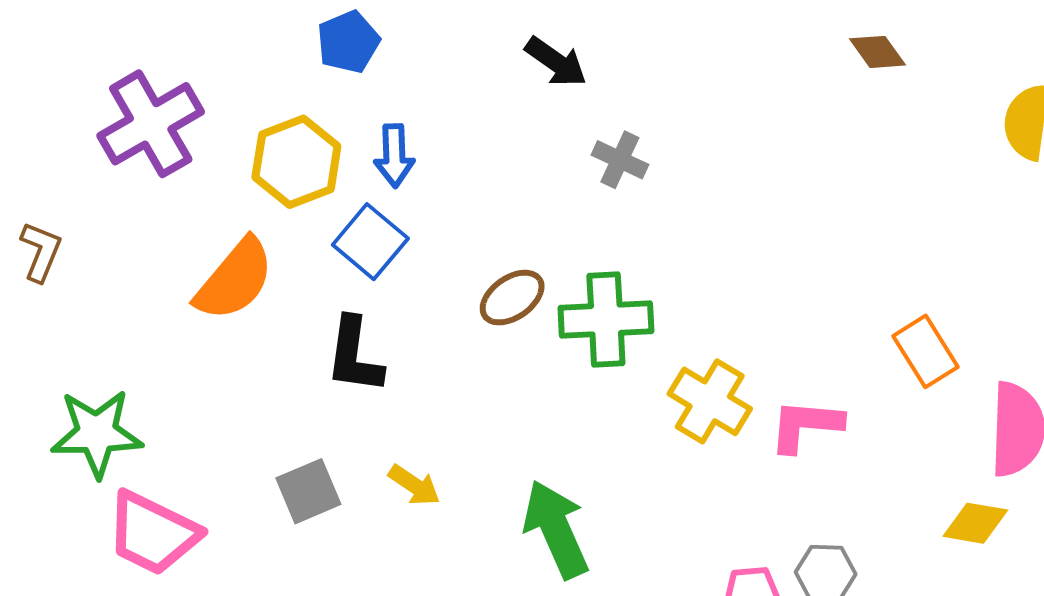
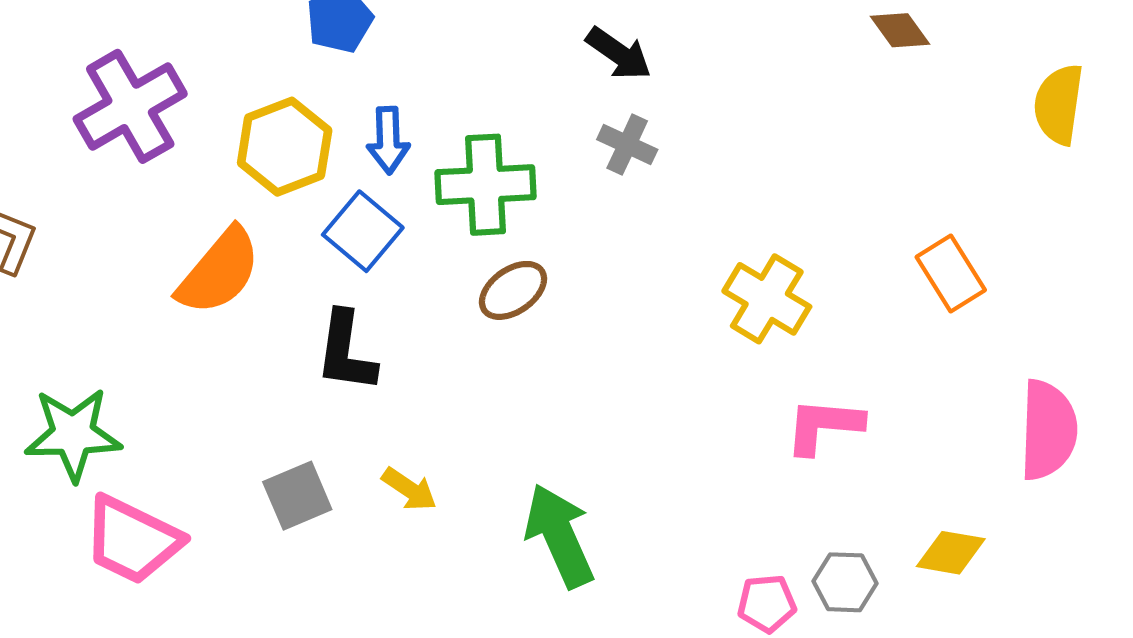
black arrow: (556, 62) -> (619, 54), moved
green cross: (606, 319) -> (485, 185), moved
orange rectangle: (925, 351) -> (951, 274), moved
yellow cross: (710, 401) -> (767, 299), moved
yellow diamond: (975, 523) -> (951, 553), moved

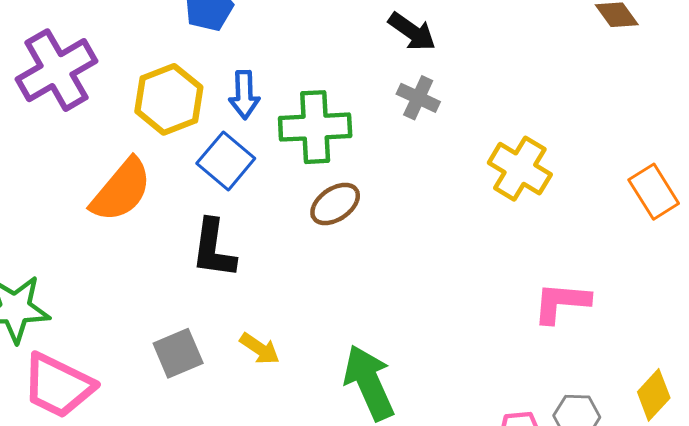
yellow cross: (767, 299) -> (520, 169), moved
yellow diamond: (951, 553) -> (654, 395), turned -57

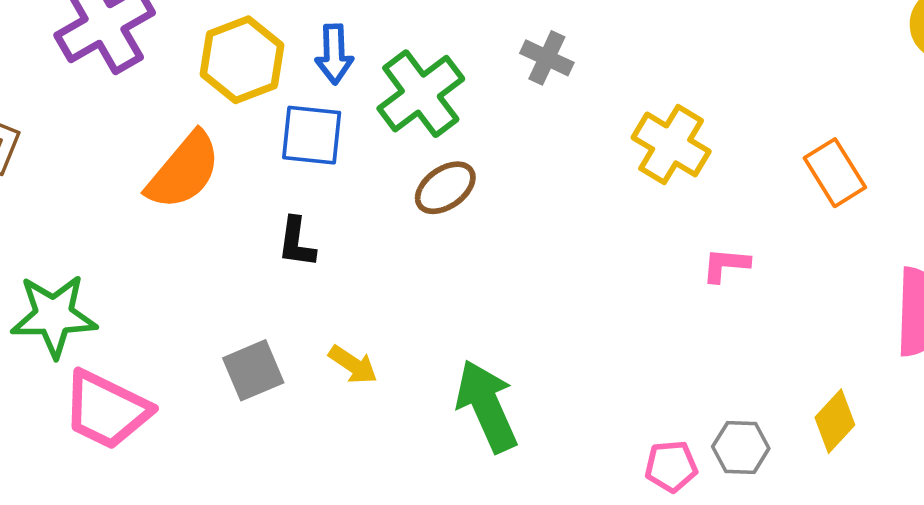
green cross: (315, 127) -> (421, 94), turned -34
blue square: (226, 161) -> (312, 135), turned -34
black L-shape: (214, 249) -> (297, 242), size x0.7
pink L-shape: (561, 303) -> (726, 265), moved, size x0.7

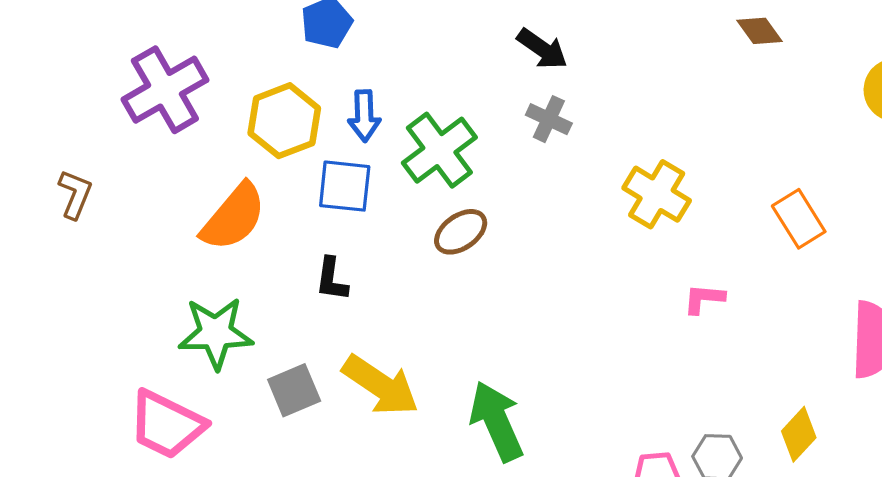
green star: (54, 316) -> (216, 333), moved
yellow arrow: (353, 365) -> (381, 385), size x1.8

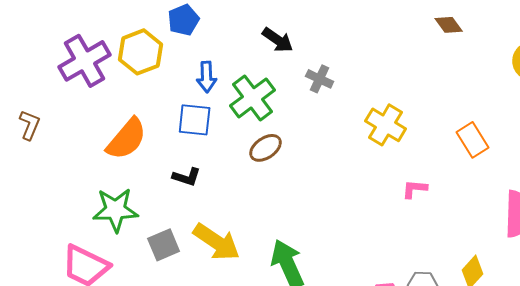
black arrow: (542, 49) -> (278, 40), moved
yellow hexagon: (284, 121) -> (141, 52), moved
black L-shape: (332, 279) -> (187, 177), turned -80

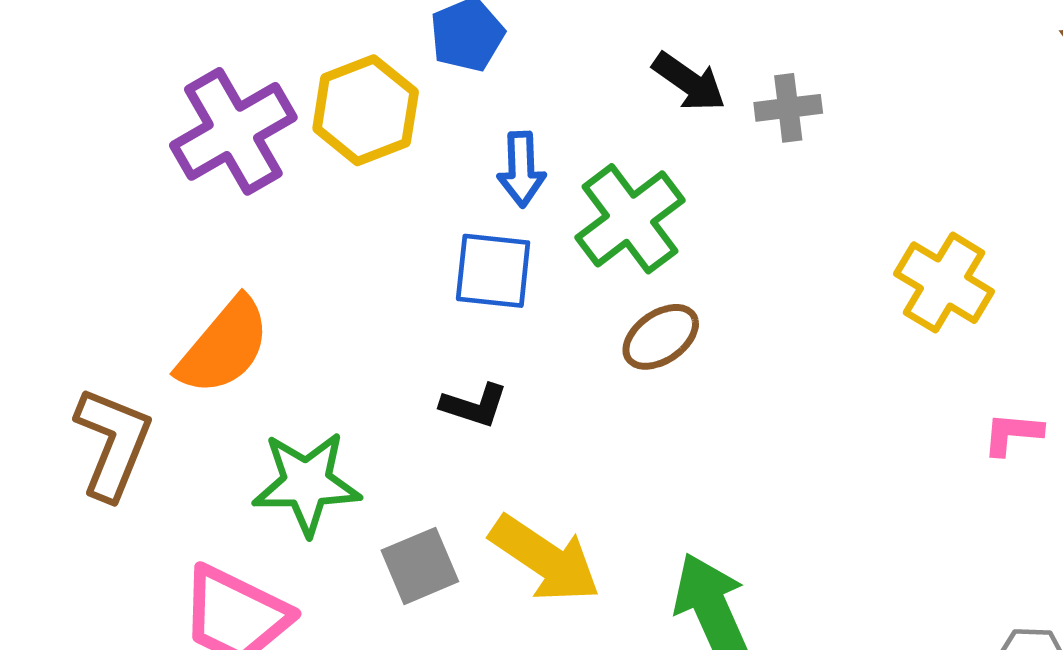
gray cross: (320, 79) -> (788, 108), moved, turned -32
brown L-shape: (30, 125) -> (113, 443), moved, size x1.6
orange semicircle: (127, 139) -> (224, 346), moved

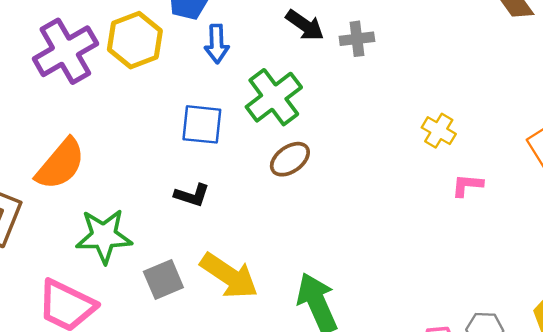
blue arrow: (521, 169) -> (217, 44), moved
yellow cross: (944, 283) -> (439, 131), size x0.7
pink L-shape: (1013, 434) -> (467, 185), moved

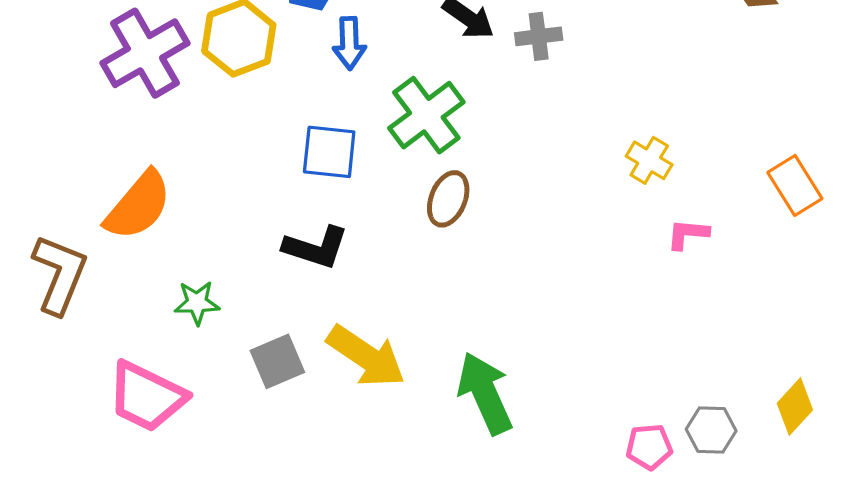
brown ellipse: (290, 159) -> (448, 199), turned -33
black L-shape: (192, 195) -> (316, 247), size x1.4
green star: (104, 236) -> (197, 303), size x0.6

